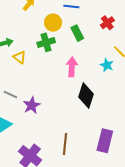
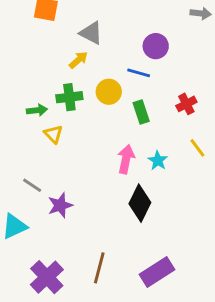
green cross: (46, 42) -> (69, 97), moved
cyan star: (107, 65) -> (158, 161), moved
purple rectangle: (105, 141) -> (157, 272), turned 35

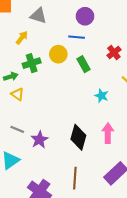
yellow arrow: (78, 60) -> (22, 38), moved
yellow triangle: (53, 134) -> (17, 94), moved
pink arrow: (126, 159) -> (108, 133), moved
black diamond: (140, 203) -> (78, 137), moved

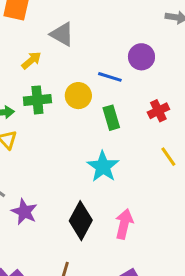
purple circle: (85, 16) -> (141, 57), moved
cyan star: (101, 96) -> (103, 167), moved, size x1.5
purple star: (39, 140) -> (24, 212), turned -30

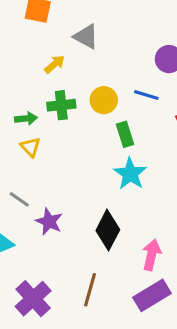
blue line: (110, 77) -> (146, 95), moved
green rectangle: (111, 118) -> (125, 134), moved
pink arrow: (124, 224) -> (152, 255), moved

